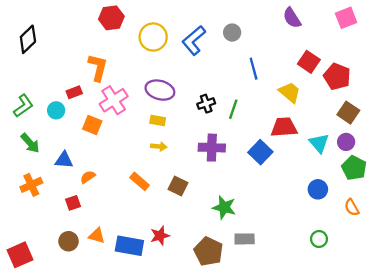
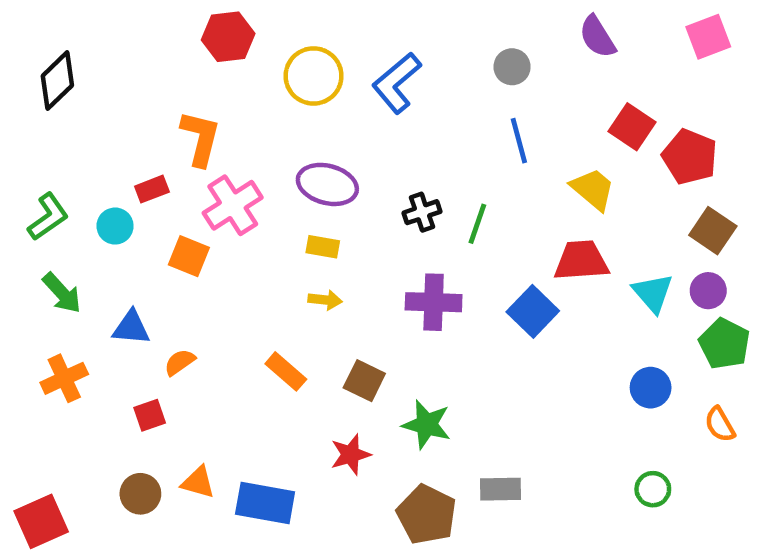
gray circle: (232, 33) -> (512, 67), moved
green star: (224, 207) -> (427, 425), moved
red star: (160, 236) -> (350, 455), moved

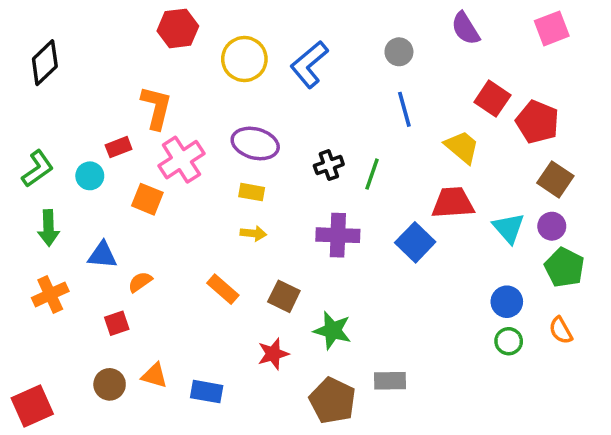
green arrow: (62, 293) -> (48, 228), turned 40
green circle: (653, 489) -> (509, 341), moved
blue rectangle: (265, 503) -> (207, 392), size x0.7

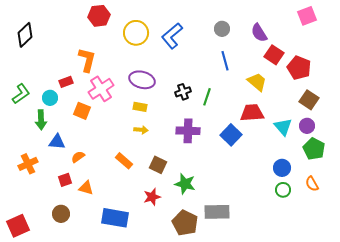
purple semicircle: (465, 28) -> (259, 33), moved
green arrow: (48, 228) -> (41, 120), moved
orange triangle: (155, 375) -> (86, 188), moved
gray rectangle: (390, 381) -> (217, 212), size x1.4
blue rectangle: (207, 392) -> (115, 218), size x1.5

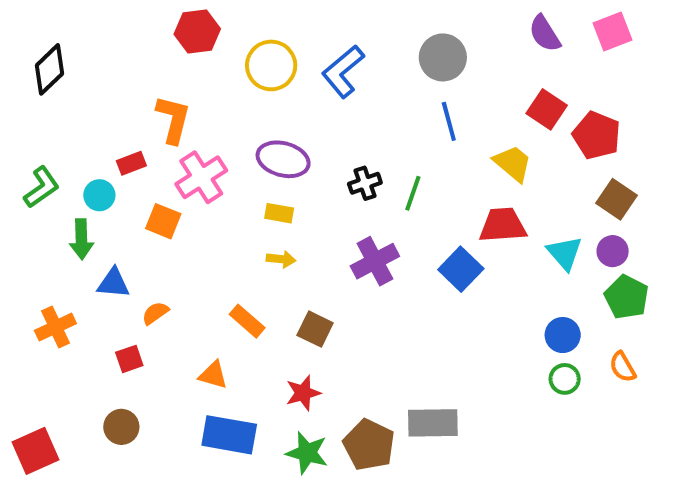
gray circle: (222, 29) -> (443, 57), size x1.5
purple semicircle: (259, 33) -> (545, 34), moved
purple cross: (188, 131) -> (375, 261), turned -30
green star: (185, 184) -> (307, 453), moved
orange triangle: (86, 188) -> (213, 375), moved

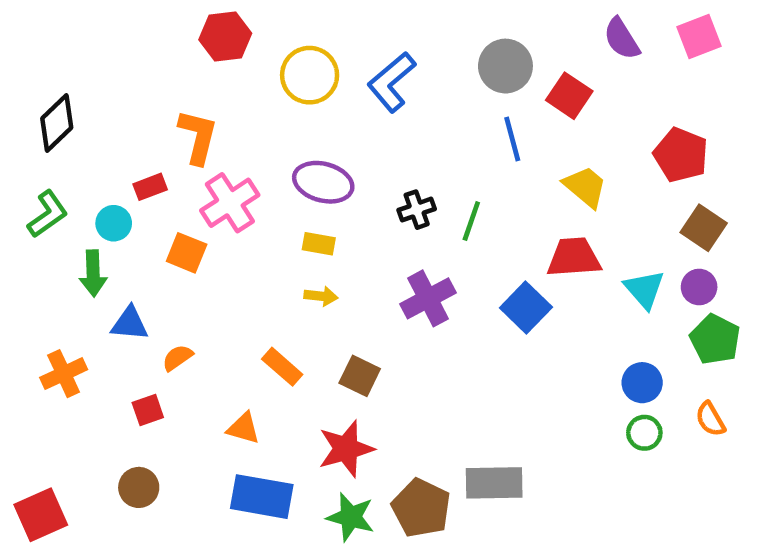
black diamond: (49, 69) -> (57, 123), moved
red square: (547, 109) -> (569, 96), moved
red star: (303, 393) -> (346, 449), size x1.4

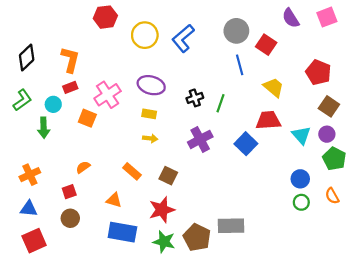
orange L-shape: (198, 137) -> (70, 60), moved
blue triangle: (130, 323) -> (29, 209), moved
brown circle: (139, 487) -> (70, 218), moved
red square: (41, 515) -> (34, 241), moved

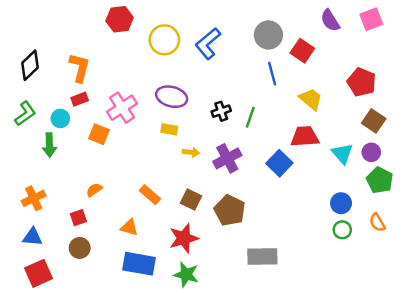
yellow arrow: (150, 138) -> (191, 152), moved
brown pentagon: (197, 237) -> (230, 210), moved

